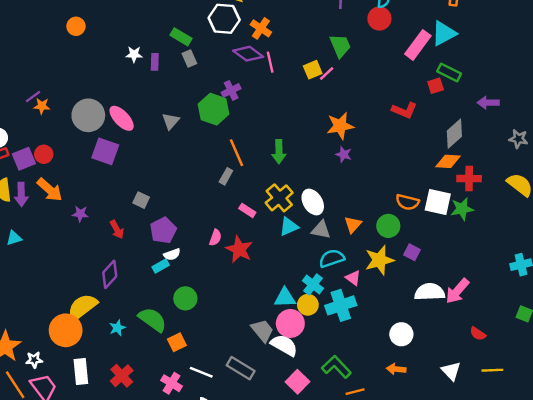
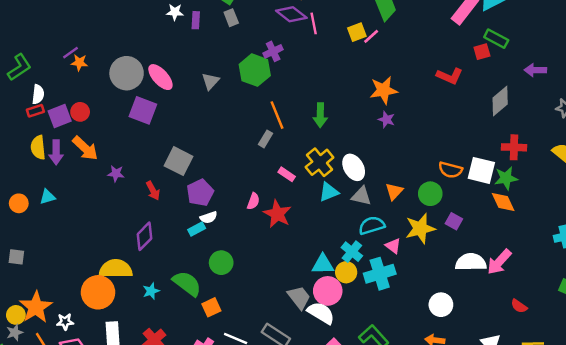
orange diamond: (448, 161) -> (503, 202), moved, turned 60
gray square: (141, 200) -> (178, 161), size x1.6
yellow semicircle: (82, 307) -> (116, 269), turned 36

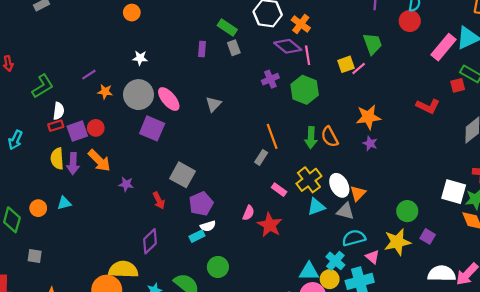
white star: (175, 12) -> (140, 58), moved
orange star: (79, 63) -> (105, 92), moved
green hexagon: (255, 70) -> (305, 90), moved
orange semicircle: (450, 170) -> (330, 137), moved, turned 45
orange triangle: (394, 191) -> (358, 193), moved

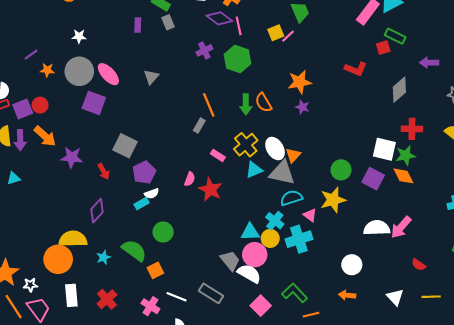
purple star: (126, 184) -> (72, 157), size x1.5
gray triangle: (345, 211) -> (282, 173), size x1.5
purple square: (428, 236) -> (373, 179), moved, size x1.5

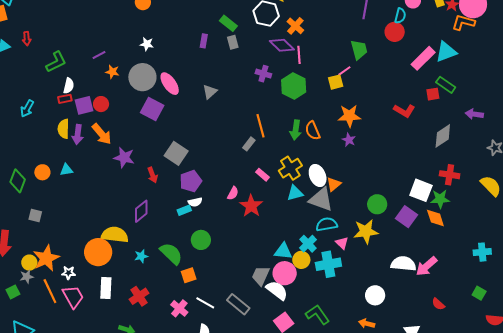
yellow square: (276, 33) -> (336, 82), moved
purple cross: (204, 50) -> (263, 74), turned 35
gray trapezoid: (230, 261) -> (261, 276), turned -125

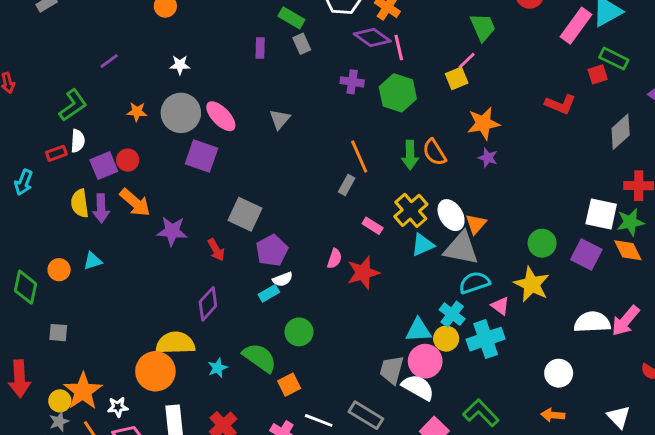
purple line: (99, 55) -> (109, 61), moved
green L-shape: (56, 62) -> (73, 105), moved
red rectangle: (65, 99) -> (56, 153), moved
red star: (251, 206) -> (363, 273), turned 30
yellow star: (366, 232) -> (532, 284), turned -30

